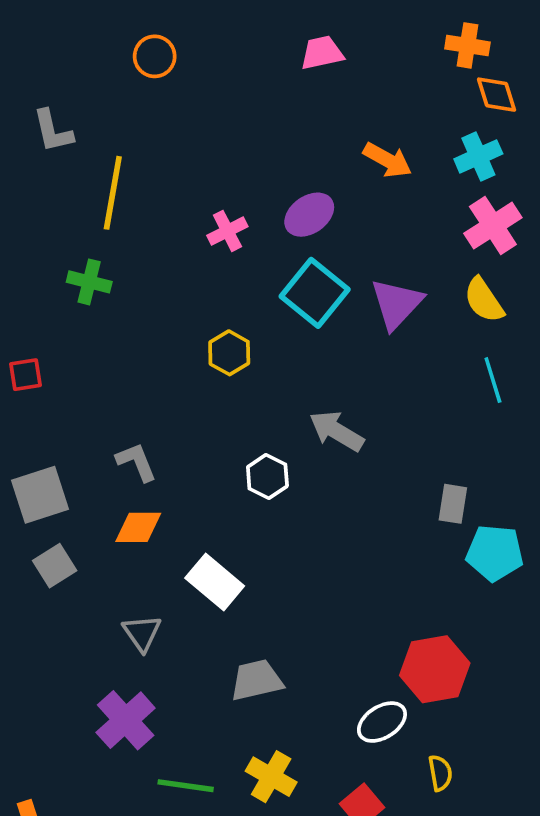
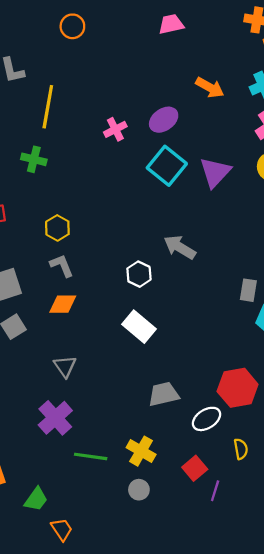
yellow hexagon: (229, 353) -> (57, 228), moved
white rectangle: (215, 582) -> (139, 327), moved
gray trapezoid: (256, 680) -> (164, 394), moved

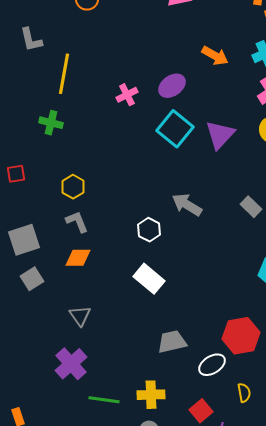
gray rectangle: (248, 290) -> (251, 207), moved, turned -55
yellow cross: (141, 451) -> (151, 395), turned -32

